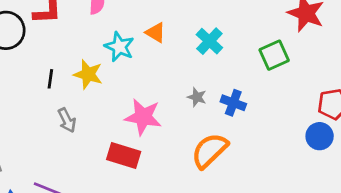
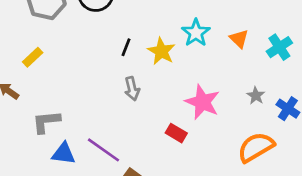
orange triangle: (155, 33) -> (239, 39), moved
red rectangle: (124, 155) -> (176, 133), size x0.7

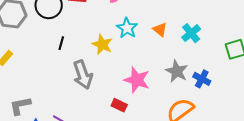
black line: (126, 47) -> (61, 43), moved
gray arrow: (132, 89) -> (83, 75), size x1.6
gray star: (256, 96) -> (177, 71), size x1.6

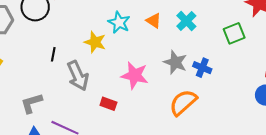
black line: (61, 43) -> (53, 54), moved
red rectangle: (119, 105) -> (108, 104), moved
gray L-shape: (20, 106) -> (32, 103), moved

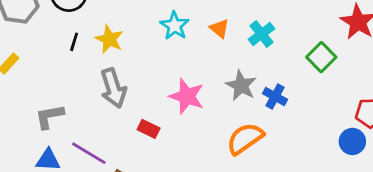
green square: (234, 33) -> (321, 57), turned -30
yellow star: (95, 42) -> (109, 39), moved
black line: (53, 54) -> (74, 42), moved

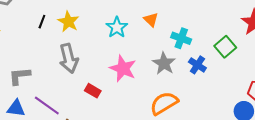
cyan star: (175, 26) -> (117, 27), moved
cyan cross: (262, 34) -> (181, 38), moved, turned -36
blue cross: (275, 96) -> (197, 65), moved

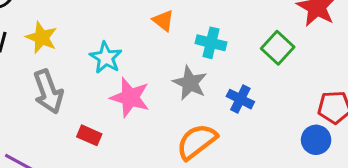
cyan star: (117, 27) -> (106, 58), moved
blue cross: (197, 65) -> (240, 99), moved

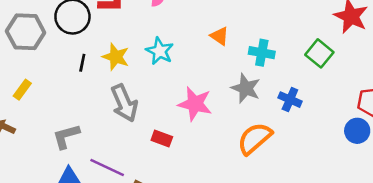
cyan star: (106, 58) -> (160, 51), moved

